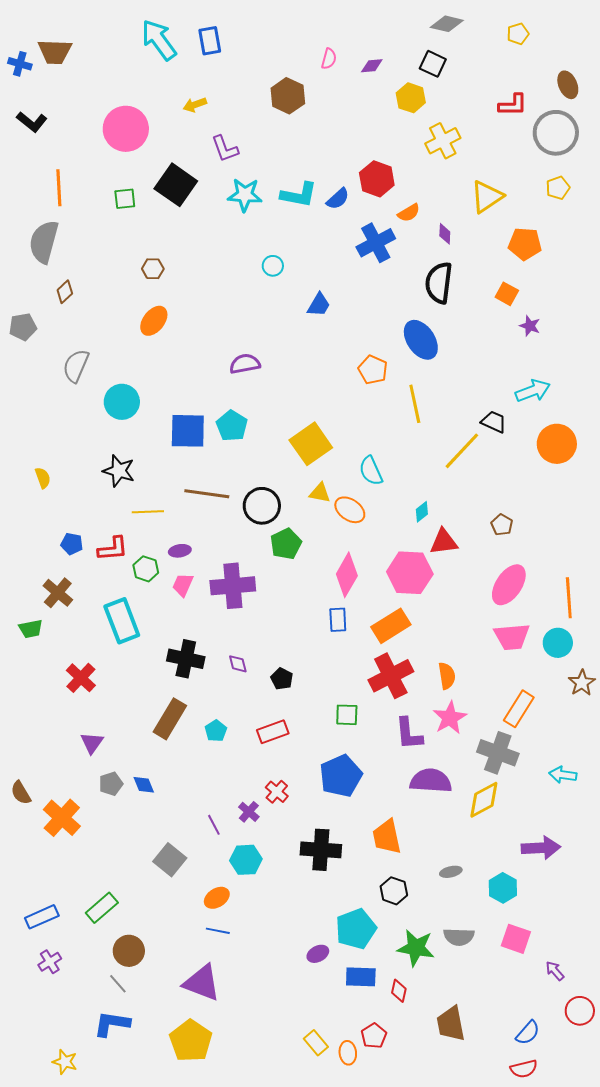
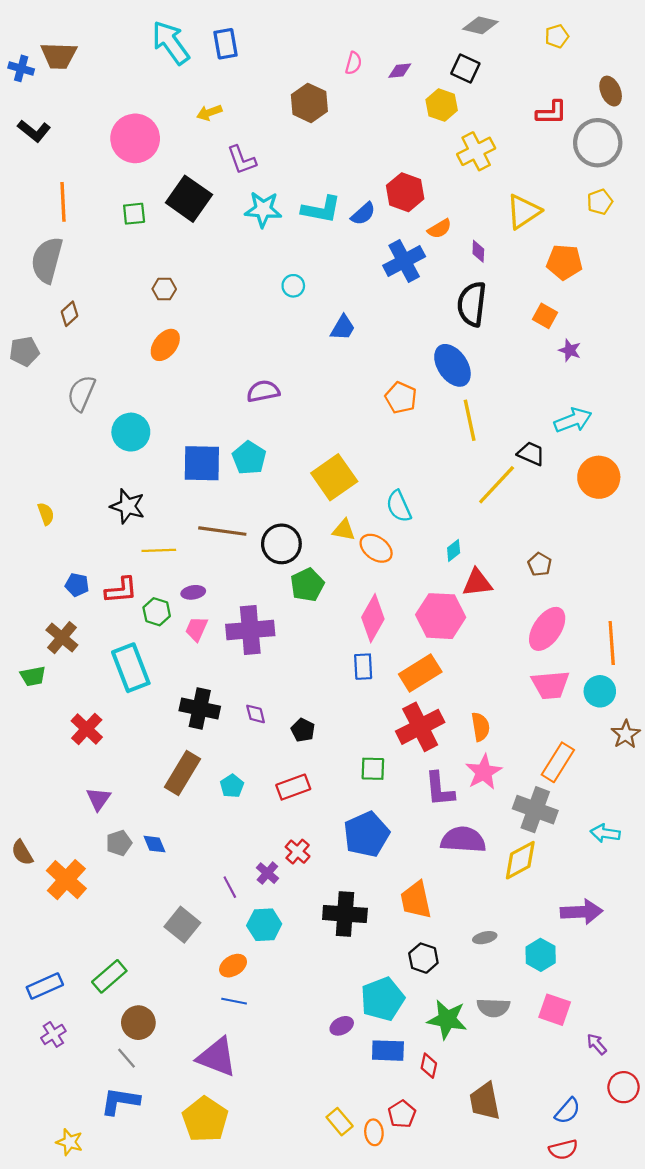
yellow line: (415, 404) -> (470, 420), moved

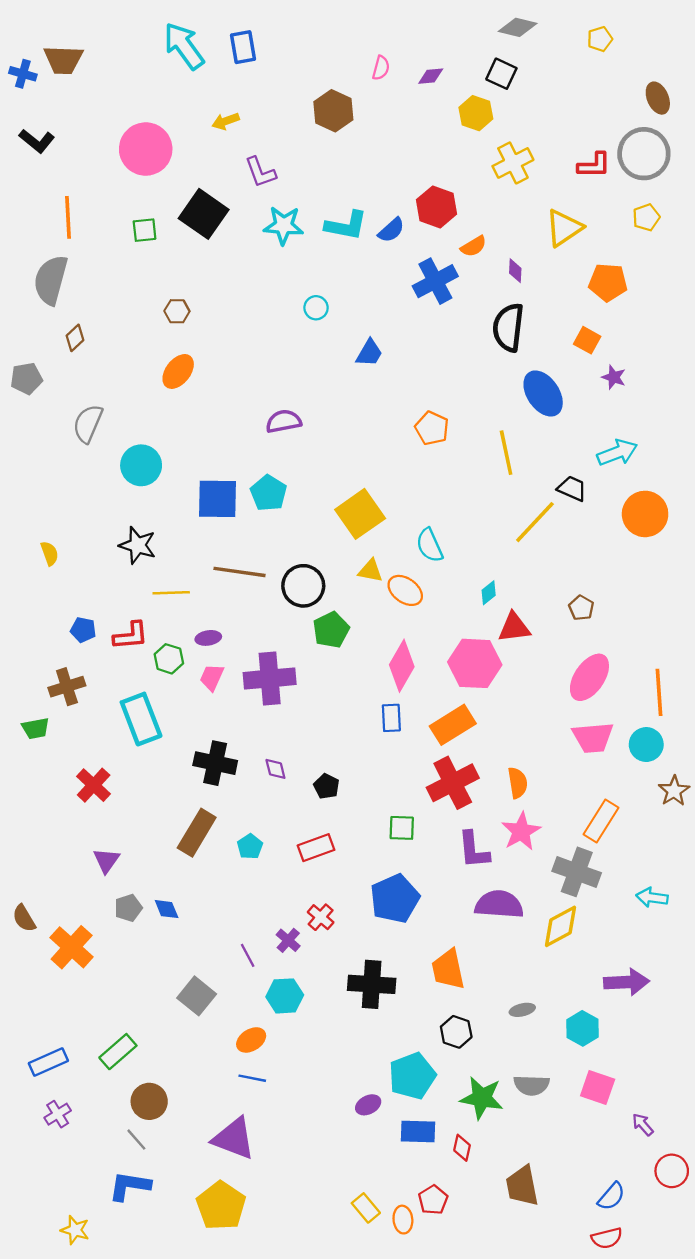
red L-shape: (551, 113) -> (594, 165), moved
blue ellipse: (452, 365) -> (543, 393), moved
brown cross: (62, 638) -> (67, 687), turned 32

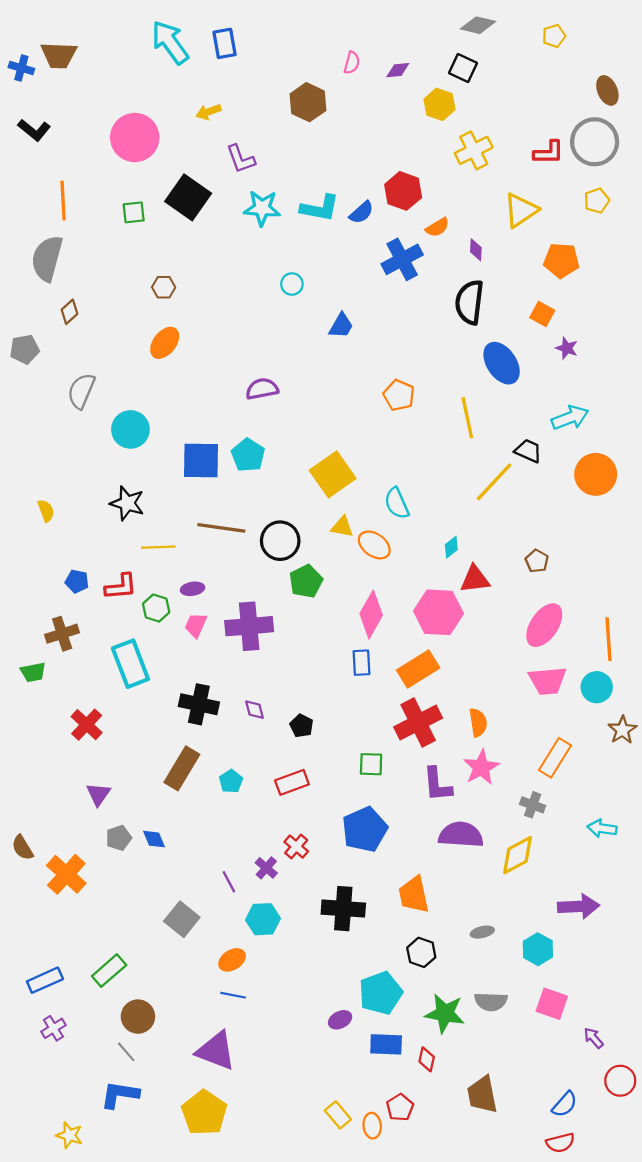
gray cross: (577, 872) -> (533, 805), size x0.6

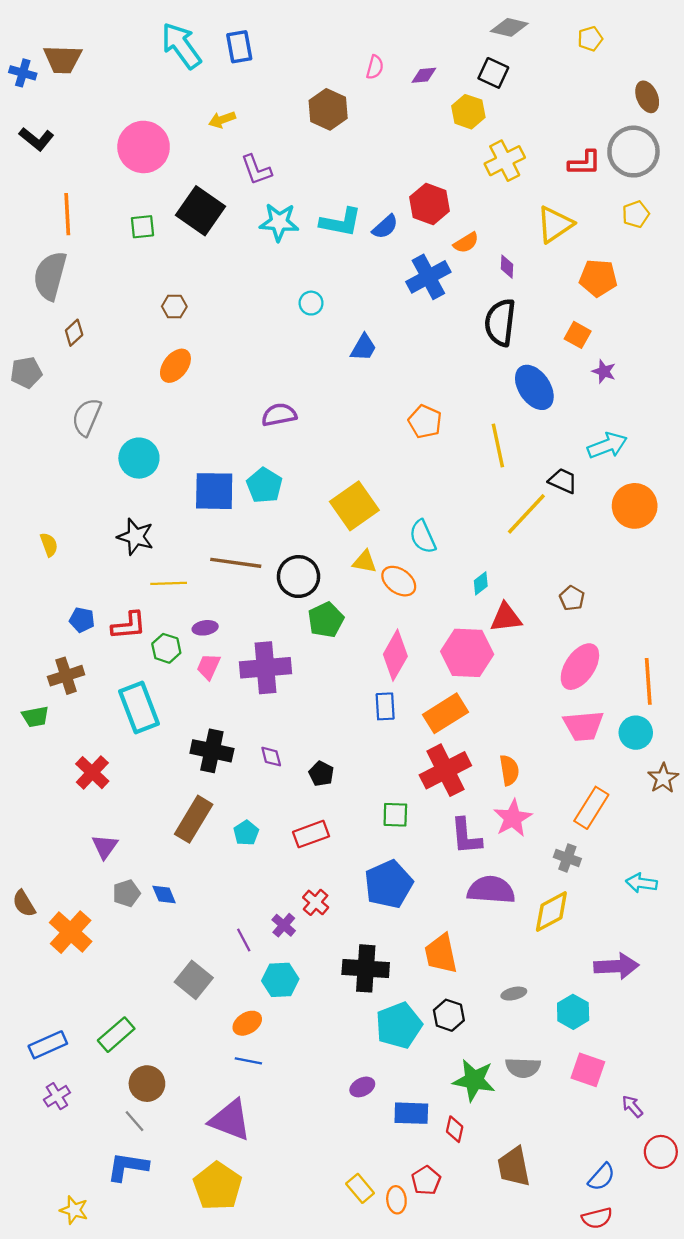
cyan pentagon: (381, 993) -> (399, 1025), moved

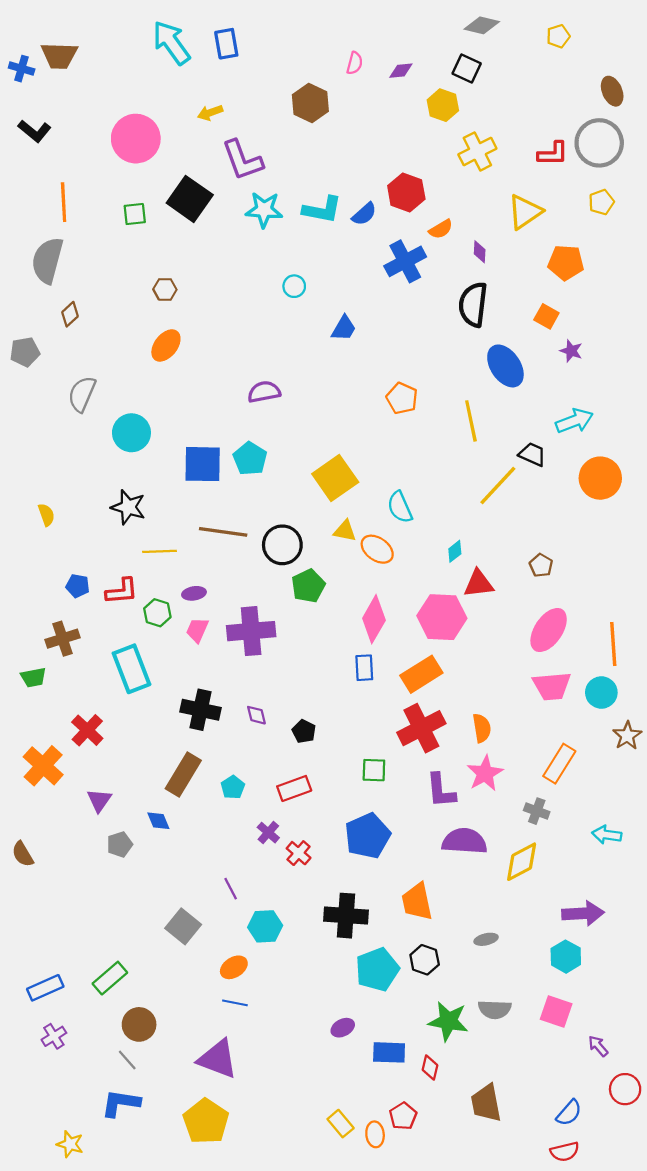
purple L-shape: (256, 170) -> (242, 160), size x1.4
blue diamond: (164, 894) -> (158, 821), moved
purple cross: (284, 925) -> (268, 833), moved
orange cross: (71, 932) -> (43, 766), moved
cyan hexagon: (573, 1012) -> (566, 957), moved

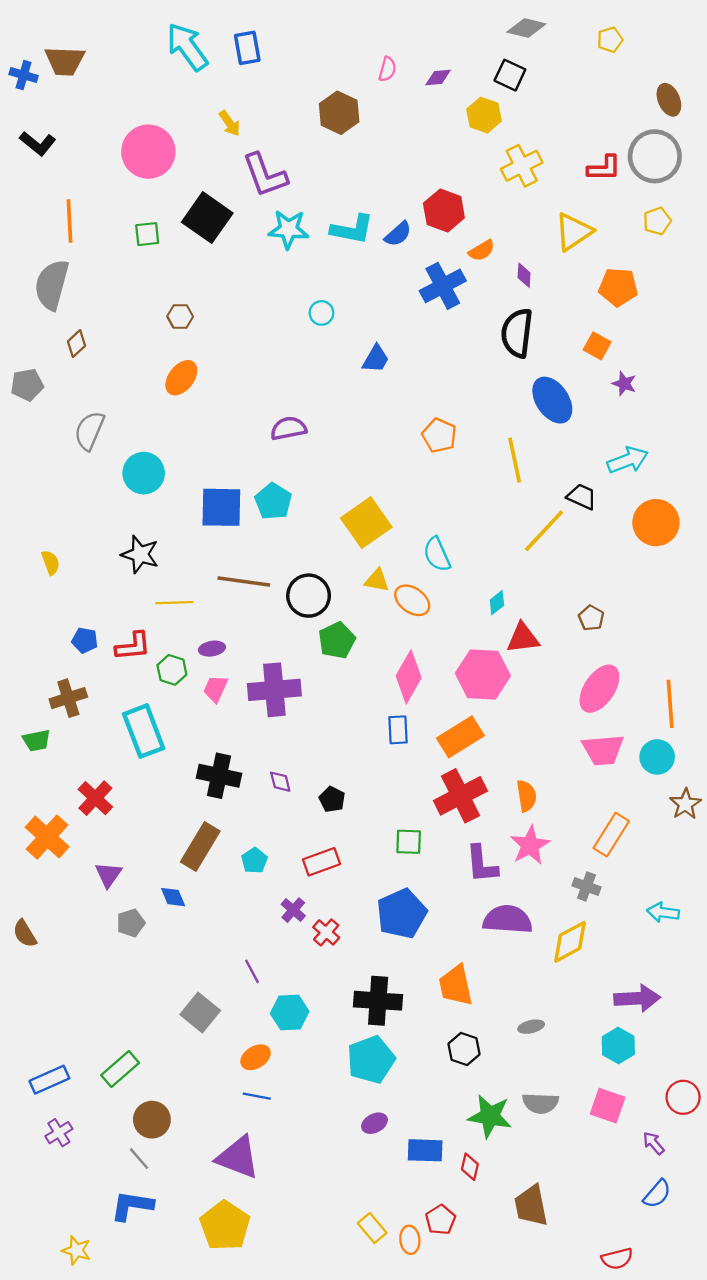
yellow arrow: (210, 113) -> (230, 123), turned -105
cyan pentagon: (377, 969) -> (371, 1060), moved
red circle: (625, 1089) -> (683, 1097), moved
blue semicircle: (569, 1113) -> (657, 1194), moved

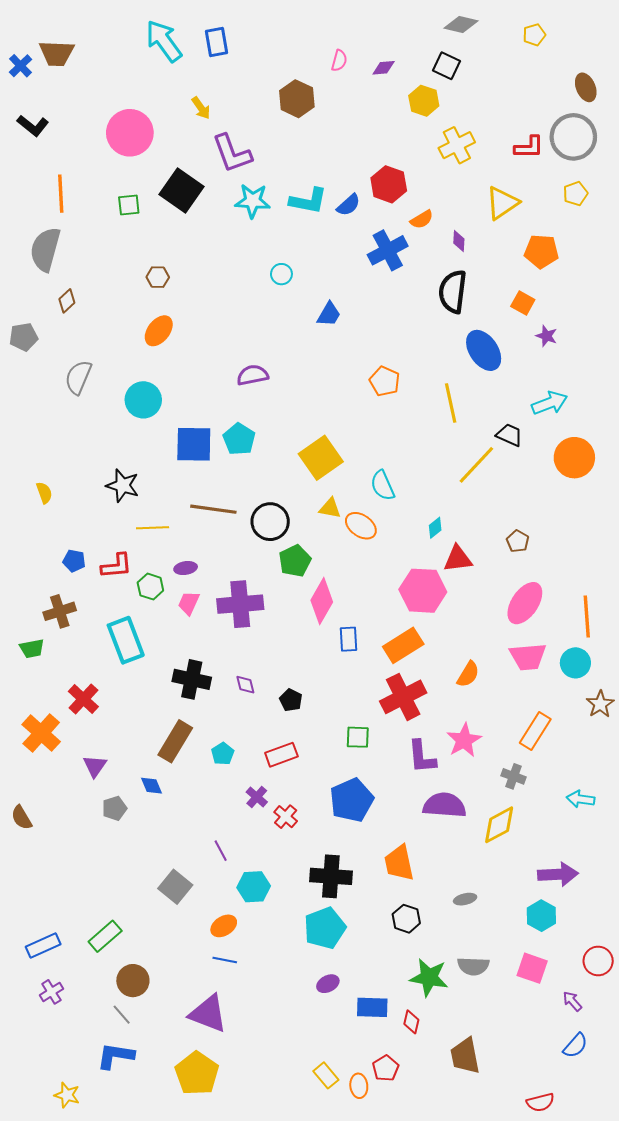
blue cross: (24, 75) -> (21, 66), turned 30
cyan circle: (144, 473) -> (143, 400), moved
pink diamond: (409, 677) -> (322, 601), moved
orange semicircle: (526, 796) -> (468, 674), moved, turned 40

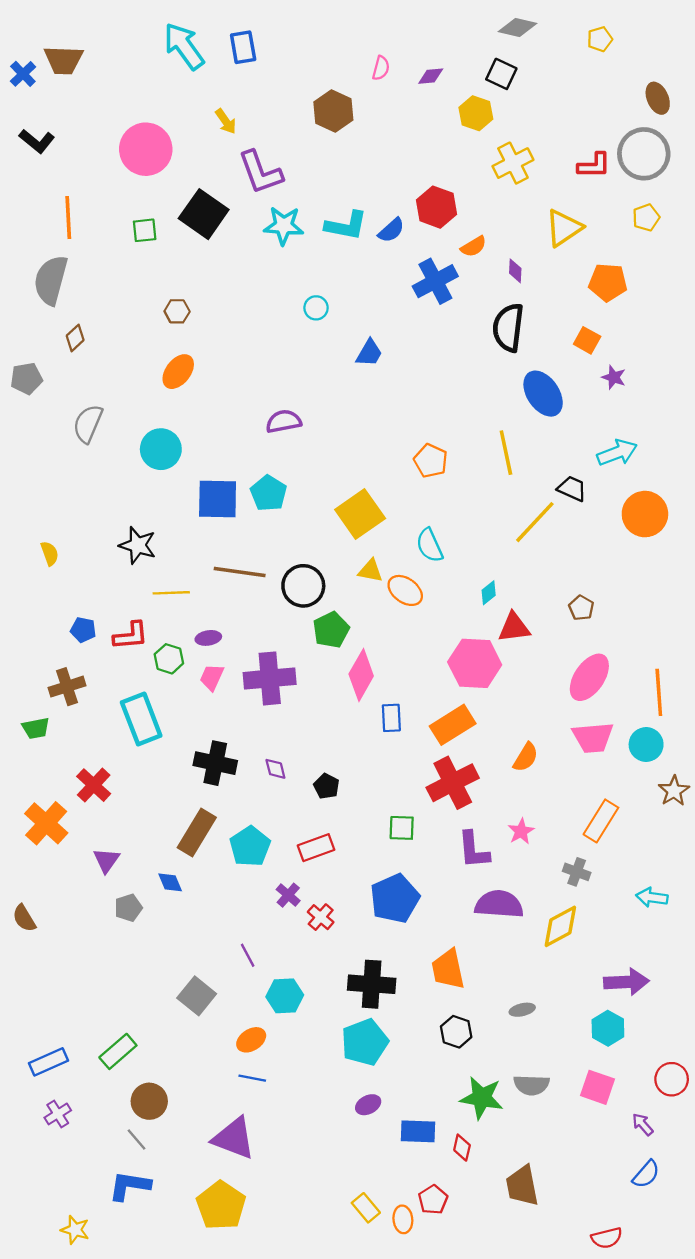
orange pentagon: (385, 381) -> (431, 461), moved
pink star: (464, 740) -> (521, 831), size x0.7
cyan pentagon: (223, 754) -> (250, 846), size x1.6

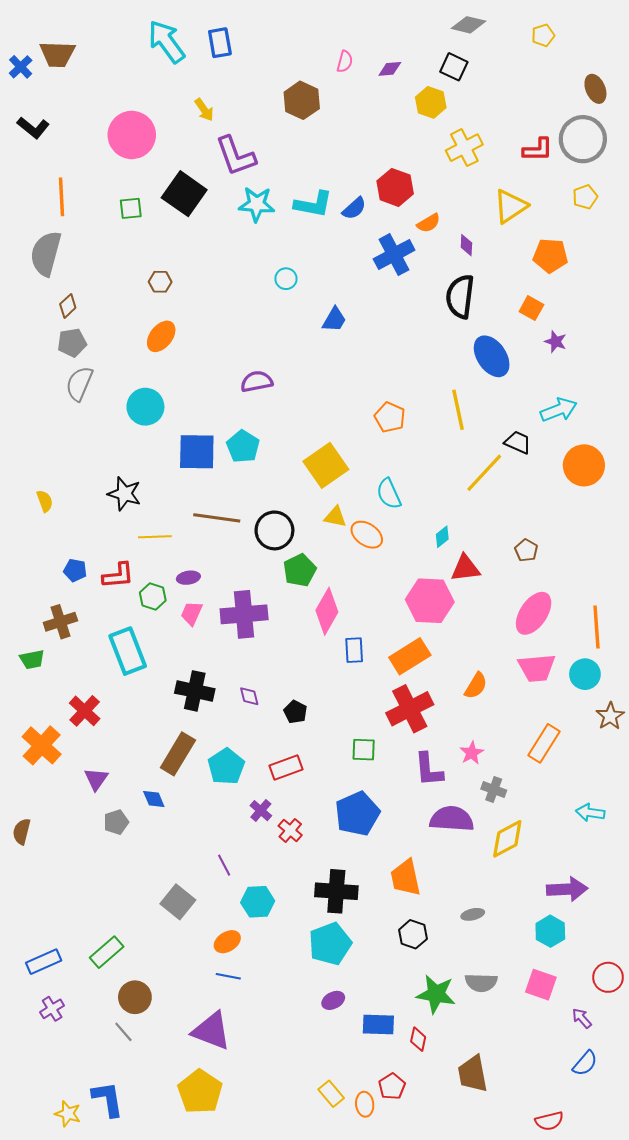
gray pentagon: (26, 379) -> (72, 343), moved
gray cross: (577, 872) -> (494, 790), moved
brown semicircle: (24, 918) -> (22, 832), turned 45
blue L-shape: (130, 1186) -> (108, 1099), moved, turned 72

